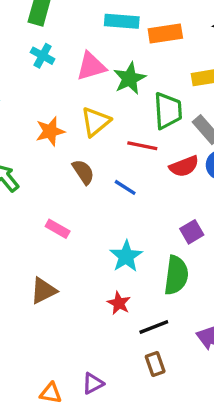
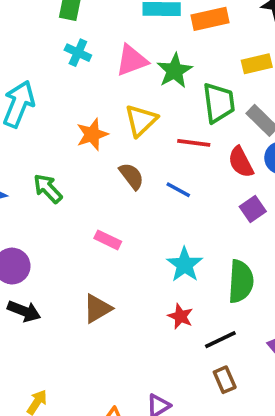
red semicircle: (184, 166) -> (241, 162), turned 88
purple square: (192, 232) -> (253, 209), moved

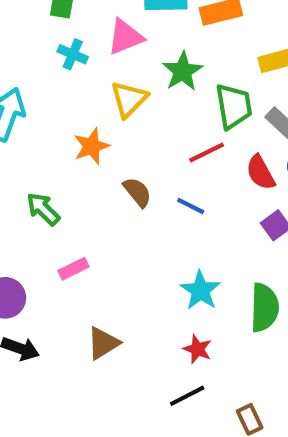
pink triangle: (132, 60) -> (125, 37), moved
yellow triangle: (141, 120) -> (129, 99), moved
red line: (194, 143) -> (207, 152), turned -32
pink rectangle: (108, 240) -> (73, 269), moved, turned -50
black line: (220, 340) -> (187, 396), moved

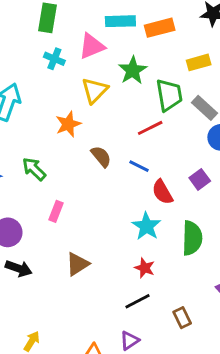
red semicircle: (261, 173) -> (162, 192), moved
pink rectangle: (73, 269) -> (56, 211), turned -42

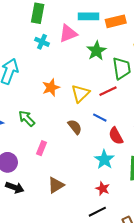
yellow triangle: (95, 90) -> (80, 93), moved
brown semicircle: (101, 157) -> (75, 127), moved

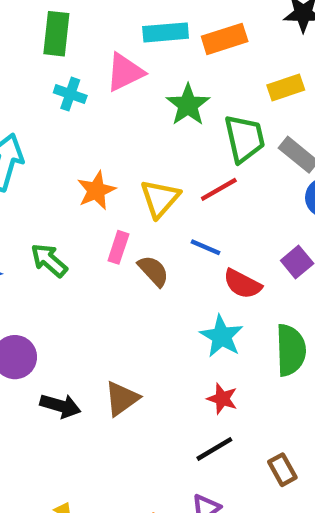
red semicircle: (116, 136) -> (242, 284), turned -30
pink rectangle: (41, 148) -> (118, 247), moved
black arrow: (15, 188) -> (60, 406), moved

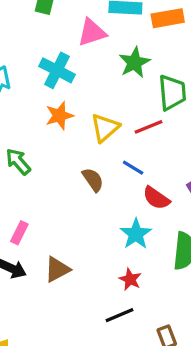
cyan cross: (70, 94) -> (57, 70), moved, size x1.5
pink rectangle: (118, 247) -> (19, 233), moved

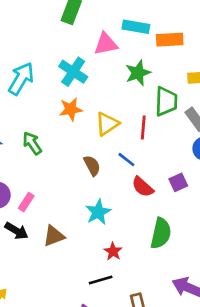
red line: (149, 127) -> (143, 127), turned -70
cyan star: (136, 234) -> (98, 212), moved

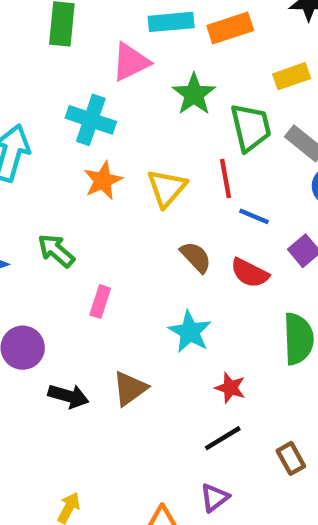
blue line: (126, 160) -> (254, 216), moved
brown semicircle: (92, 166) -> (196, 257), moved
pink rectangle: (26, 202) -> (100, 302), moved

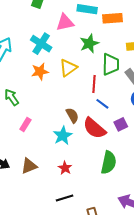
yellow triangle: (167, 188) -> (68, 68), moved
red semicircle: (250, 273) -> (94, 128), size x1.4
cyan star: (190, 332) -> (63, 136), moved
red star: (230, 388) -> (65, 168), moved

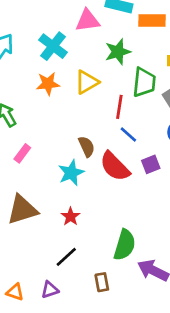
green semicircle: (109, 162) -> (125, 245), moved
brown triangle: (29, 166) -> (22, 210), size x1.4
black line: (65, 198) -> (66, 257), turned -30

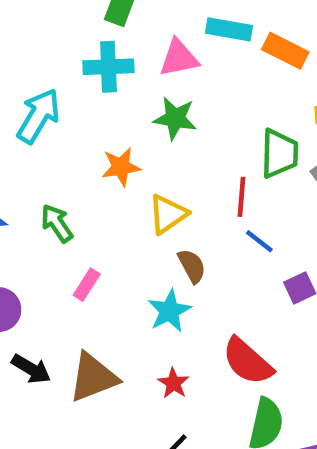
orange rectangle: (152, 21) -> (285, 51), turned 30
cyan cross: (53, 46) -> (108, 67), moved, turned -36
green star: (118, 52) -> (175, 118), moved, turned 30
yellow triangle: (87, 82) -> (168, 214), moved
red semicircle: (115, 166) -> (247, 361), moved

